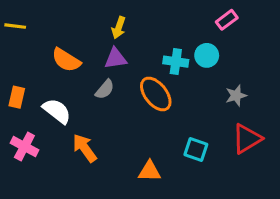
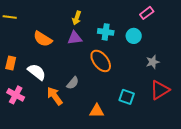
cyan cross: (176, 62) -> (106, 32), moved
gray semicircle: (105, 89) -> (73, 83), moved

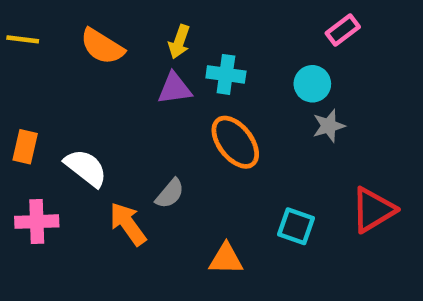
cyan cross: (106, 32) -> (226, 74), moved
orange semicircle: (43, 39) -> (102, 46), moved
gray star: (153, 62) -> (329, 126), moved
pink cross: (16, 95) -> (37, 222), turned -30

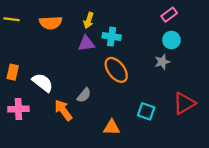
orange semicircle: (102, 46) -> (51, 23), turned -35
cyan circle: (312, 84) -> (171, 40), moved

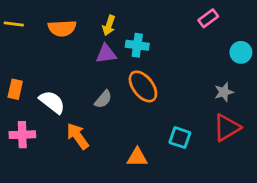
cyan circle: (171, 40) -> (241, 52), moved
gray star: (162, 62) -> (224, 92), moved
gray semicircle: (84, 95) -> (103, 99), moved

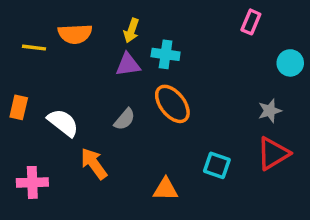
pink rectangle: (208, 18) -> (251, 22), turned -30
yellow line: (14, 24) -> (34, 48), moved
pink cross: (22, 135) -> (32, 182), moved

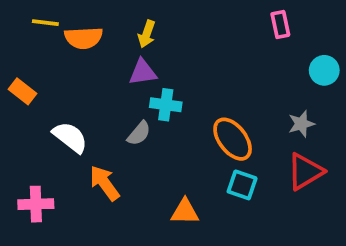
pink rectangle: (251, 22) -> (280, 25), turned -35
yellow line: (34, 48) -> (45, 23), moved
cyan cross: (166, 54) -> (166, 105), moved
orange ellipse: (172, 104) -> (233, 139), moved
orange rectangle: (19, 107) -> (22, 91), moved, turned -65

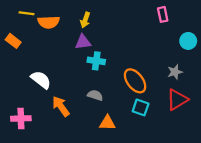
orange rectangle: (22, 91) -> (13, 41), moved
gray semicircle: (139, 133) -> (95, 95), moved, turned -112

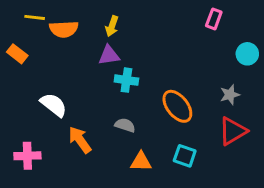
pink rectangle: (163, 14) -> (214, 19), turned 32
cyan square: (141, 107) -> (185, 156), moved

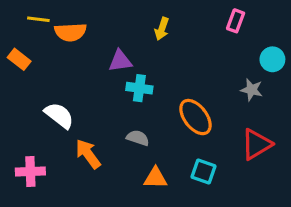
yellow arrow: (112, 26) -> (162, 29), moved
gray star: (230, 95) -> (252, 90), moved, turned 30

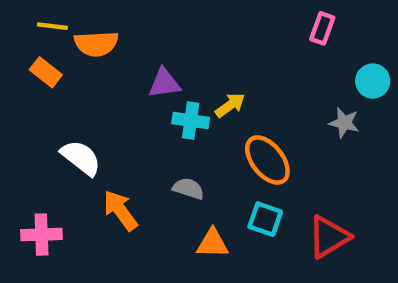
yellow arrow: (162, 29) -> (230, 105), moved, turned -145
orange rectangle: (19, 59) -> (46, 72), moved
red triangle: (256, 144) -> (329, 237), moved
cyan square: (204, 172) -> (265, 219), moved

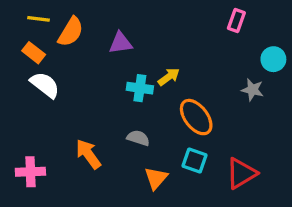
orange semicircle: (96, 44) -> (71, 32), turned -56
purple triangle: (164, 83) -> (121, 43), moved
white semicircle: (81, 158) -> (45, 85), moved
orange triangle: (213, 243) -> (156, 178), turned -50

